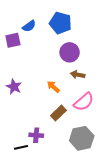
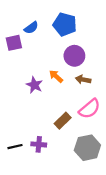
purple star: (14, 87) -> (34, 85), moved
orange arrow: (53, 87) -> (56, 76), moved
black line: (21, 147) -> (15, 147), moved

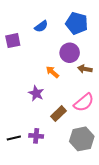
blue pentagon: (65, 24) -> (77, 23), moved
blue semicircle: (31, 28) -> (41, 26), moved
brown arrow: (83, 80) -> (85, 69), moved
purple star: (34, 85) -> (36, 93), moved

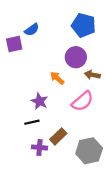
blue semicircle: (41, 26) -> (32, 30), moved
pink semicircle: (84, 102) -> (82, 101), moved
brown rectangle: (58, 114) -> (58, 136), moved
black line: (14, 138) -> (32, 122), moved

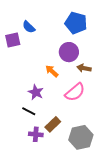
blue semicircle: (32, 30) -> (29, 27), turned 80
black line: (32, 122) -> (29, 111), turned 40

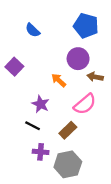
purple square: (13, 40) -> (14, 67), moved, turned -35
brown rectangle: (53, 124) -> (68, 130), moved
gray hexagon: (81, 137) -> (68, 164), moved

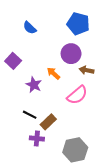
purple star: (41, 104) -> (34, 85), moved
brown rectangle: (68, 130) -> (48, 122), moved
gray hexagon: (68, 164) -> (75, 150), moved

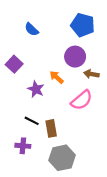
brown rectangle: (48, 122) -> (51, 128), turned -56
purple cross: (37, 138) -> (23, 146), moved
gray hexagon: (75, 150) -> (62, 158), moved

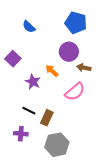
brown rectangle: (51, 128) -> (47, 118), turned 35

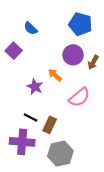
purple square: (13, 59) -> (14, 51), moved
brown arrow: (84, 68) -> (93, 62), moved, turned -72
purple cross: (21, 134) -> (22, 142), size x1.6

